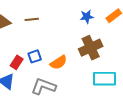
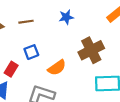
blue star: (87, 17) -> (66, 17), moved
blue square: (35, 56) -> (31, 52), moved

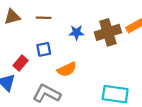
blue star: (66, 17) -> (76, 33), moved
brown cross: (91, 50) -> (108, 32), moved

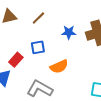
brown line: (44, 18) -> (38, 18), turned -48

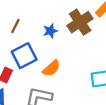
blue square: (38, 47) -> (24, 56), size x1.6

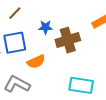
brown cross: (80, 22) -> (68, 40), moved

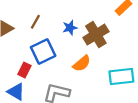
orange semicircle: (36, 62) -> (82, 63), moved

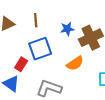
brown line: (35, 22) -> (36, 20), turned -40

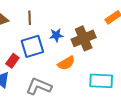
blue star: (67, 29) -> (56, 35), moved

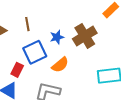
orange semicircle: (66, 63) -> (60, 65), moved

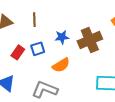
blue square: (35, 52) -> (38, 49), size x0.6
red rectangle: (17, 70) -> (18, 52), moved

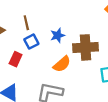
brown cross: (90, 40) -> (85, 47), moved, turned 30
blue square: (38, 49) -> (31, 42), moved

